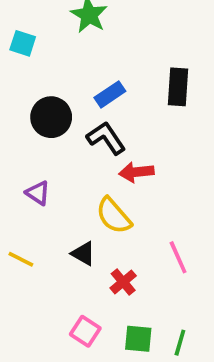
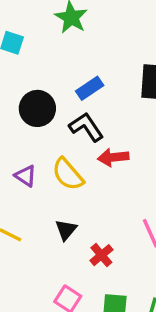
yellow semicircle: (114, 216) -> (68, 174), moved
black triangle: (83, 254) -> (66, 230), turned 40

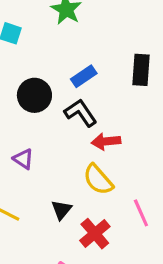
yellow semicircle: (68, 174) -> (98, 180), moved
red cross: (101, 255) -> (95, 234), size x1.4

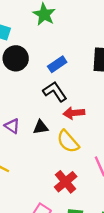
black circle: (34, 95) -> (16, 58), moved
black triangle: (61, 210) -> (41, 127), moved, turned 42

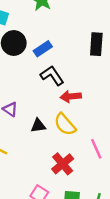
blue rectangle: (57, 64) -> (43, 49), moved
black triangle: (41, 127) -> (38, 126), moved

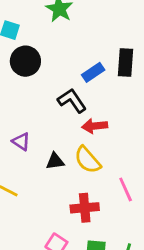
blue rectangle: (43, 49) -> (93, 72), moved
red cross: (63, 164) -> (85, 208), turned 35

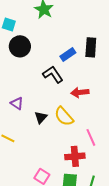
red arrow: (95, 126) -> (80, 92), moved
black triangle: (55, 161) -> (41, 117), turned -40
red cross: (85, 208) -> (75, 156), moved

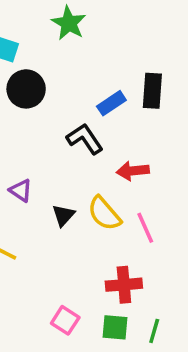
pink line: (91, 137) -> (145, 228), moved

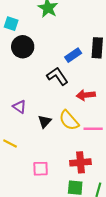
pink line: (145, 228) -> (93, 129), turned -66
pink square: (65, 320) -> (41, 169), moved, turned -35

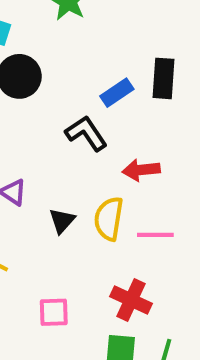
yellow semicircle: (69, 120) -> (109, 219), turned 50
red cross: (80, 162) -> (131, 300), turned 30

